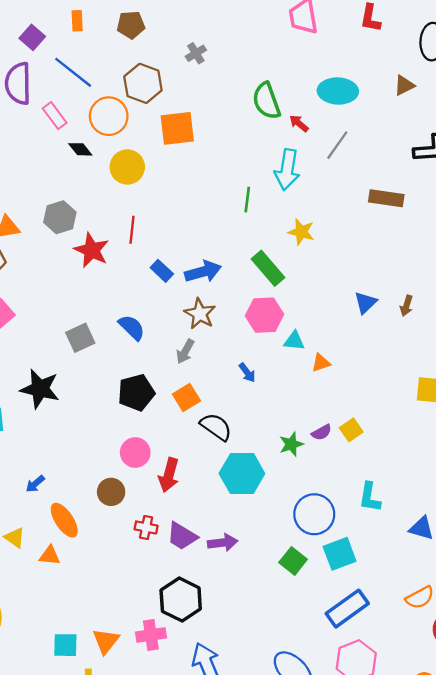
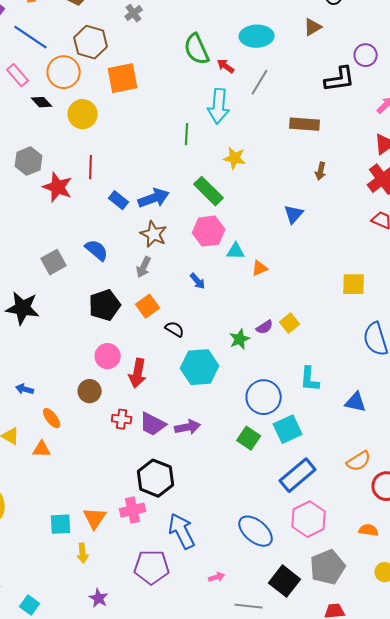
brown arrow: (406, 306) -> (321, 171), moved
black semicircle: (216, 427) -> (175, 329), size x0.7
blue arrow: (35, 484) -> (25, 389), turned 60
orange ellipse: (64, 520) -> (52, 418), size x0.7

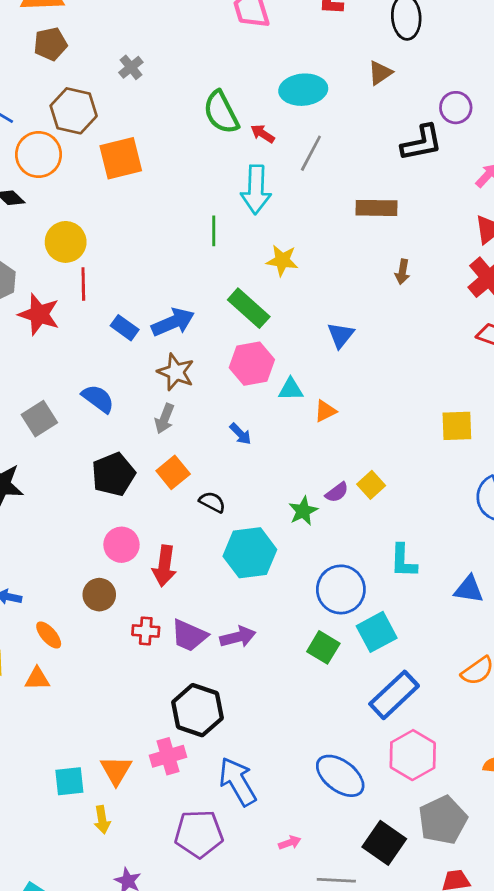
yellow circle: (83, 114) -> (66, 242), moved
blue triangle: (294, 214) -> (341, 335), moved

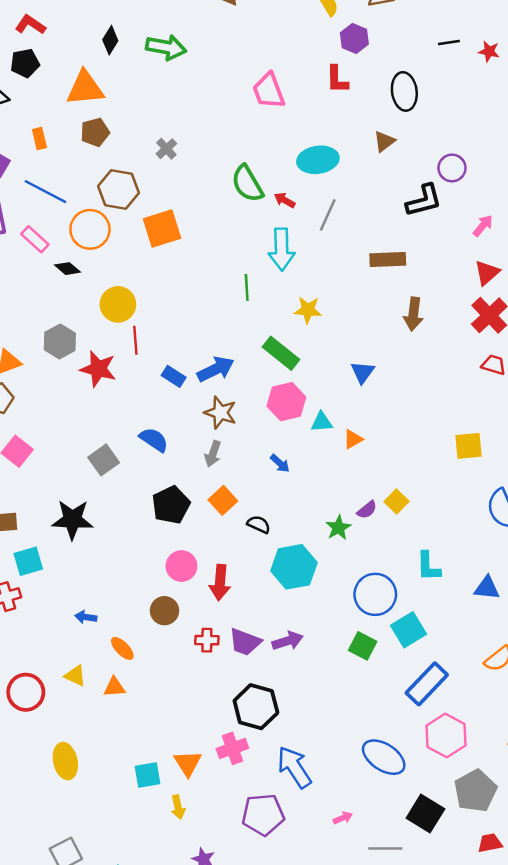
brown arrow: (402, 272) -> (413, 314), size x1.5

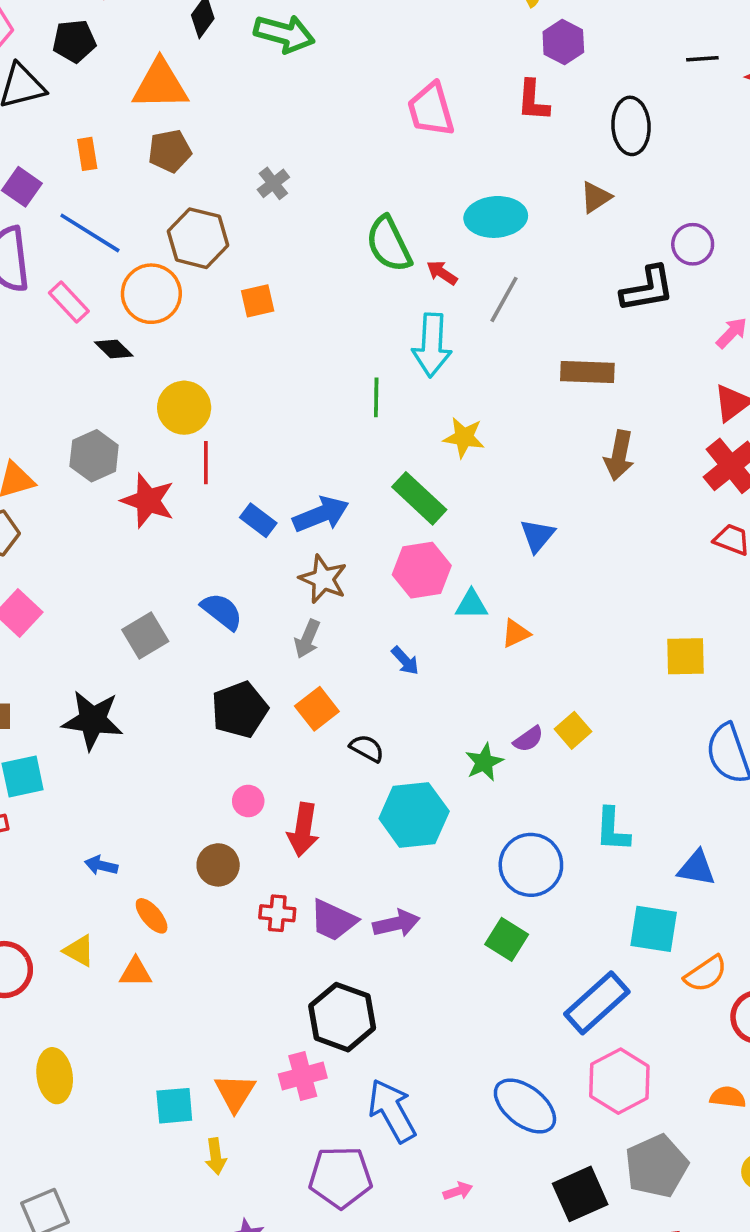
orange square: (162, 229) -> (258, 301), size x0.6
pink circle: (181, 566) -> (248, 801), size x0.7
cyan square: (409, 630) -> (654, 929), moved, turned 36
black square: (425, 814) -> (580, 1194), turned 30

